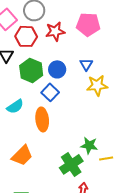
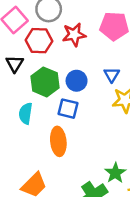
blue square: (50, 92) -> (68, 109), turned -30
cyan semicircle: (15, 106) -> (26, 113), moved, turned 132
green star: (89, 145) -> (115, 173), turned 30

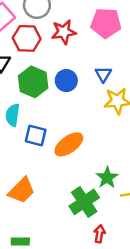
blue square: (68, 109) -> (36, 135), moved
orange ellipse: (58, 141) -> (69, 144), moved, turned 60

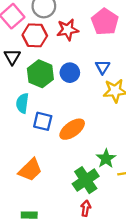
pink pentagon: (106, 23) -> (105, 22), turned 30
red arrow: (100, 234) -> (86, 208), moved

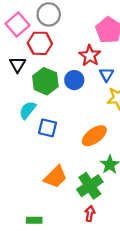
red star: (68, 30) -> (90, 56), moved, turned -30
cyan semicircle: (22, 103) -> (28, 110), turned 30
orange ellipse: (72, 129) -> (94, 136), moved
orange trapezoid: (30, 170) -> (55, 177), moved

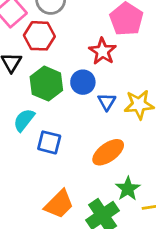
blue triangle: (107, 75) -> (107, 102), moved

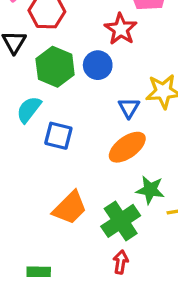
blue triangle: (107, 102) -> (129, 108), moved
green star: (128, 189) -> (150, 190), turned -30

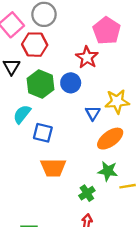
orange ellipse: (127, 147) -> (110, 139), moved
orange trapezoid: (70, 208) -> (53, 168), moved, turned 44
green cross: (121, 221) -> (87, 193), size x0.6

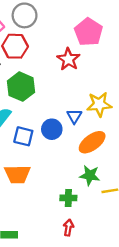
blue circle: (71, 83) -> (52, 129), moved
orange trapezoid: (53, 168) -> (17, 174), moved
green cross: (87, 193) -> (68, 198), turned 35

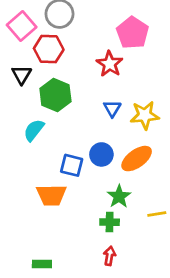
blue triangle: (74, 116) -> (112, 108), moved
blue circle: (52, 129) -> (101, 154), moved
blue square: (23, 136) -> (72, 165), moved
green star: (90, 175) -> (119, 196), moved, turned 30

